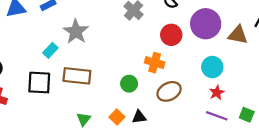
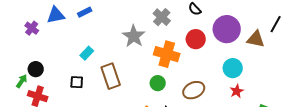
gray star: (76, 32) -> (134, 36), moved
orange cross: (155, 63) -> (167, 54), moved, size x1.4
brown rectangle: (77, 76) -> (111, 76), turned 65
black square: (39, 83) -> (77, 82), size x0.6

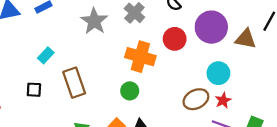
gray star: (134, 36) -> (94, 21), moved
brown ellipse: (194, 90) -> (196, 99), moved

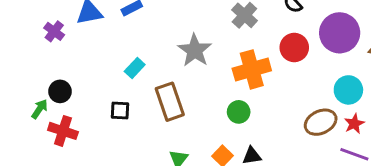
gray star: (94, 21) -> (195, 50), moved
orange cross: (140, 57) -> (252, 69), turned -32

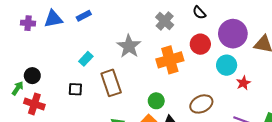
purple cross: (54, 31) -> (28, 23), moved, turned -32
cyan circle: (348, 90) -> (227, 65), moved
green circle: (239, 112) -> (156, 101), moved
brown ellipse: (321, 122) -> (201, 104), moved
red star: (354, 124) -> (243, 83), moved

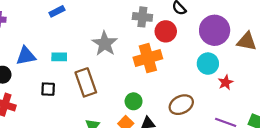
blue triangle: (53, 19) -> (26, 56), moved
gray cross: (165, 21) -> (142, 17), turned -36
red circle: (200, 44) -> (166, 31), moved
cyan rectangle: (86, 59) -> (59, 57), turned 48

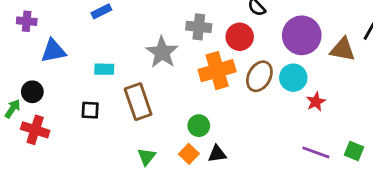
gray cross: (142, 17) -> (199, 27), moved
blue triangle: (26, 56) -> (53, 51), moved
brown ellipse: (181, 105) -> (259, 76), moved, turned -35

